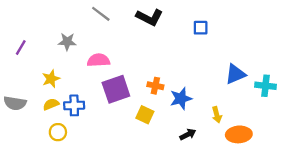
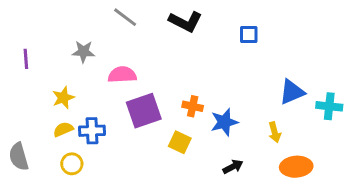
purple line: (21, 47) -> (26, 59), turned -35
gray semicircle: (15, 103) -> (19, 157), moved, turned 65
yellow arrow: (217, 115) -> (275, 132), moved

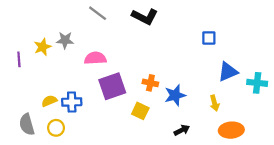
blue square: (249, 34) -> (209, 38), moved
purple line: (26, 59) -> (19, 59), moved
yellow star: (63, 98) -> (43, 47), moved
gray semicircle: (19, 157) -> (27, 124), moved

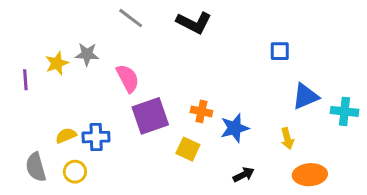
pink semicircle: (95, 58) -> (128, 78), turned 65

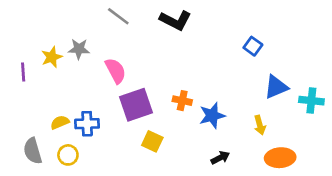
blue square: (280, 51) -> (253, 46), turned 36
yellow square: (188, 149) -> (152, 141), moved

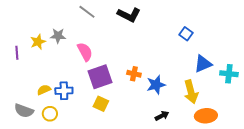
yellow arrow: (260, 125) -> (191, 92), size x1.6
yellow square: (152, 141) -> (101, 104), moved
gray semicircle: (33, 151) -> (24, 111), turned -54

